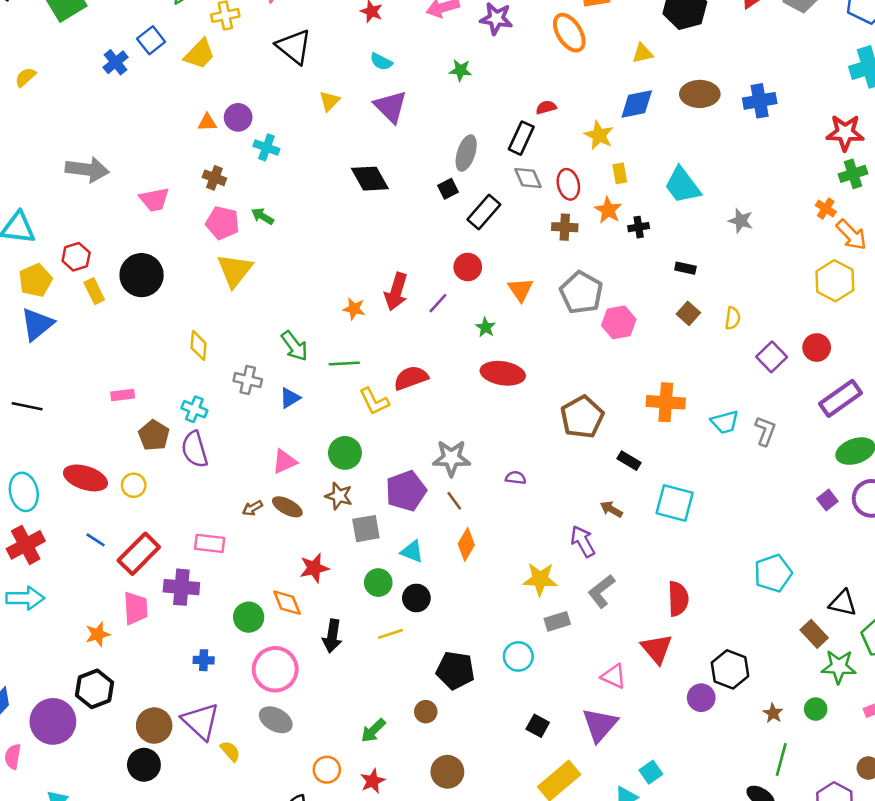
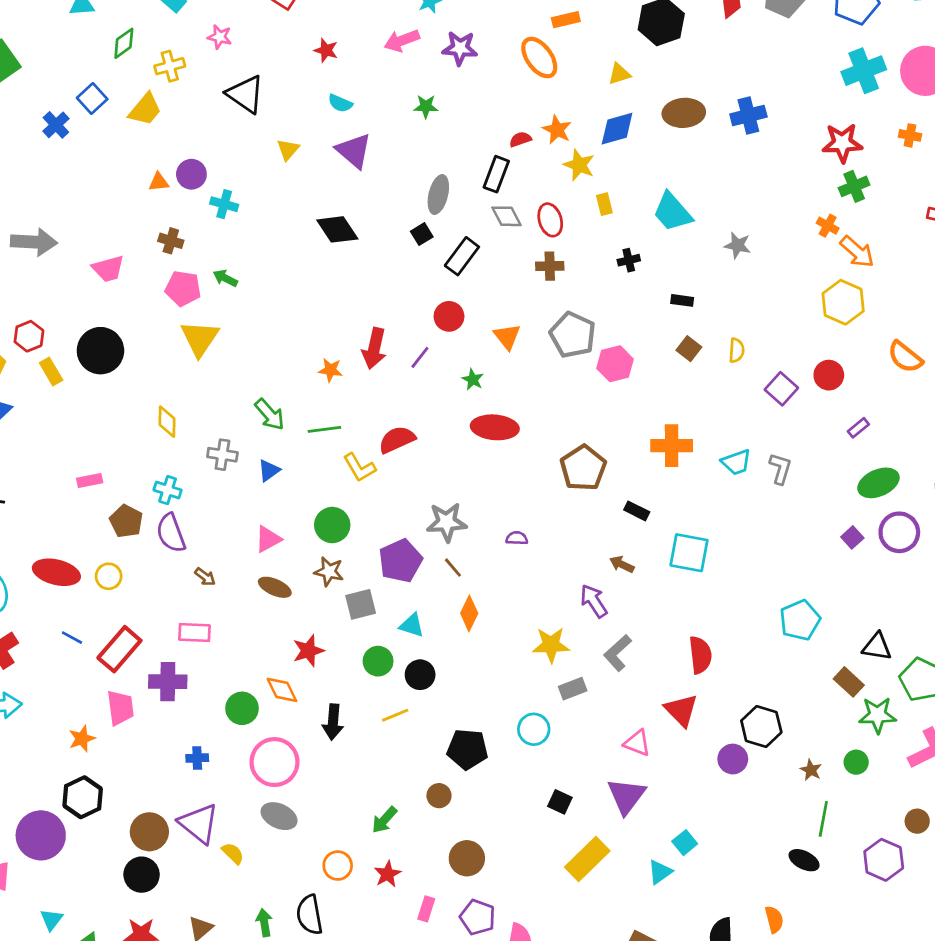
orange star: (608, 210) -> (557, 130), moved
purple rectangle: (841, 398) -> (858, 428), size x0.5
brown arrow: (252, 508) -> (205, 577), moved, turned -108

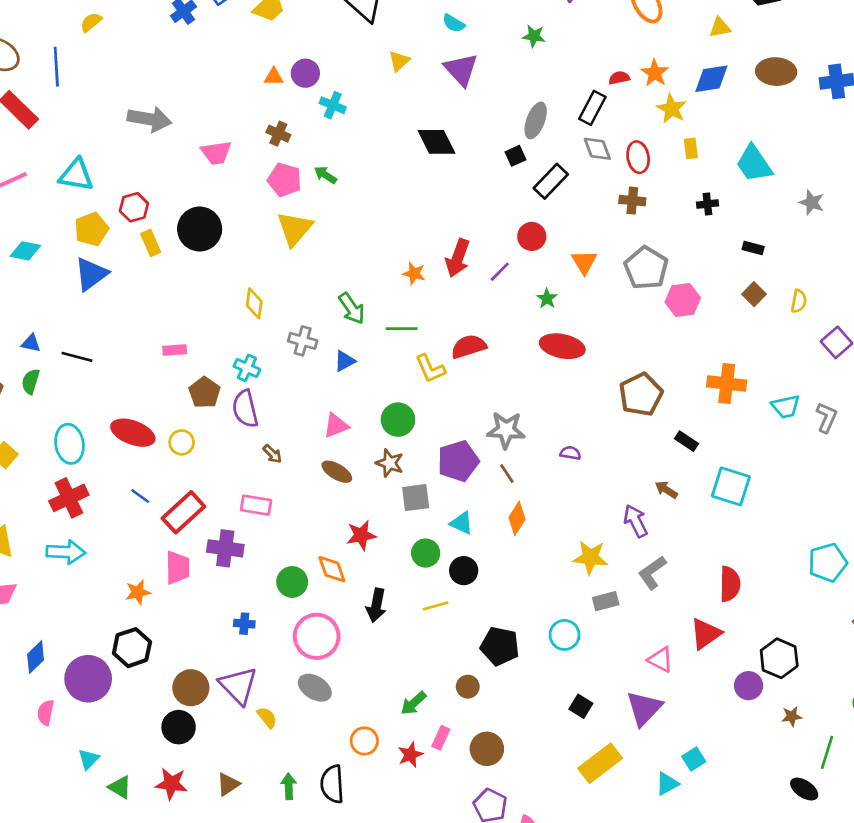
red triangle: (681, 710) -> (706, 634), turned 32
brown star: (811, 770) -> (792, 716), moved, turned 30
pink rectangle: (426, 909) -> (441, 738), moved

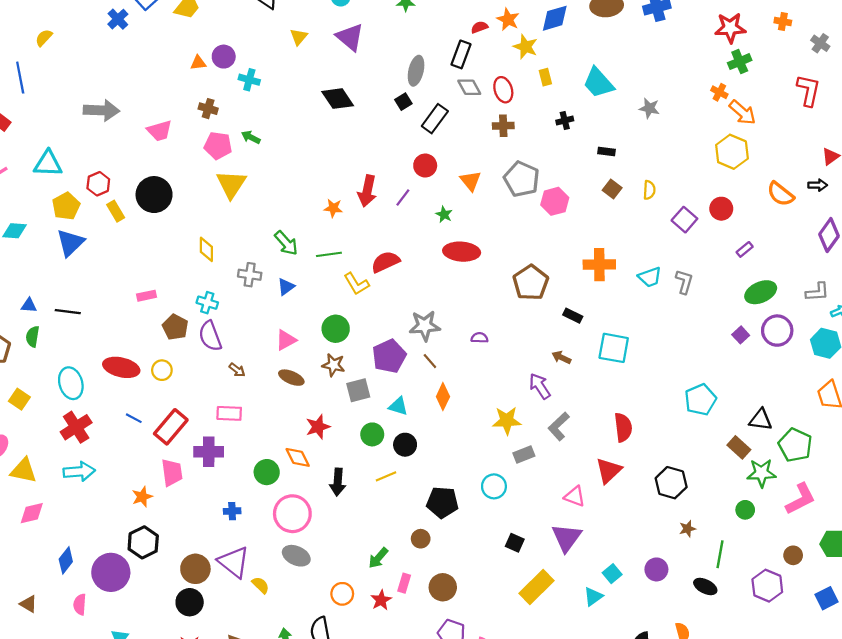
purple circle: (749, 686) -> (656, 569), moved

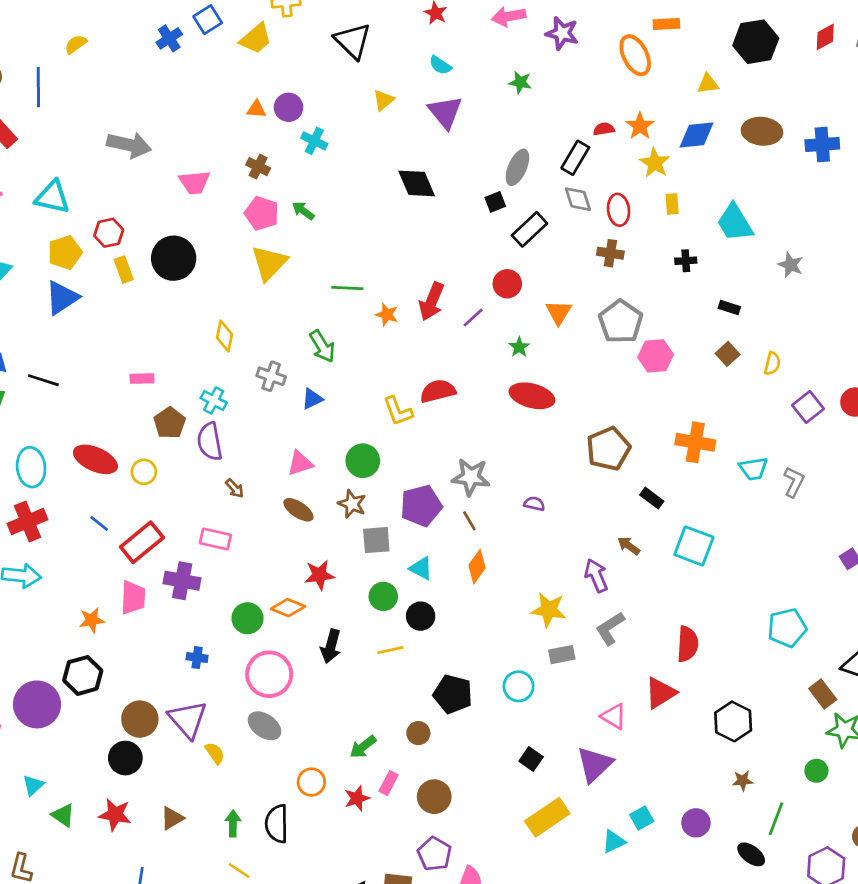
green line: (329, 254) -> (347, 288), moved
orange diamond: (298, 457) -> (288, 608), turned -52

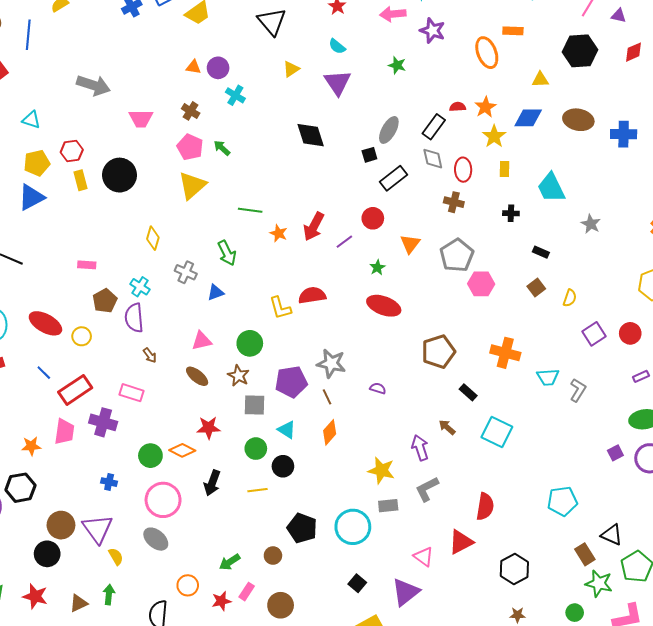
cyan triangle: (53, 197) -> (31, 120), size x0.7
cyan circle: (519, 686) -> (353, 527), size x1.5
green arrow: (233, 824) -> (109, 595), moved

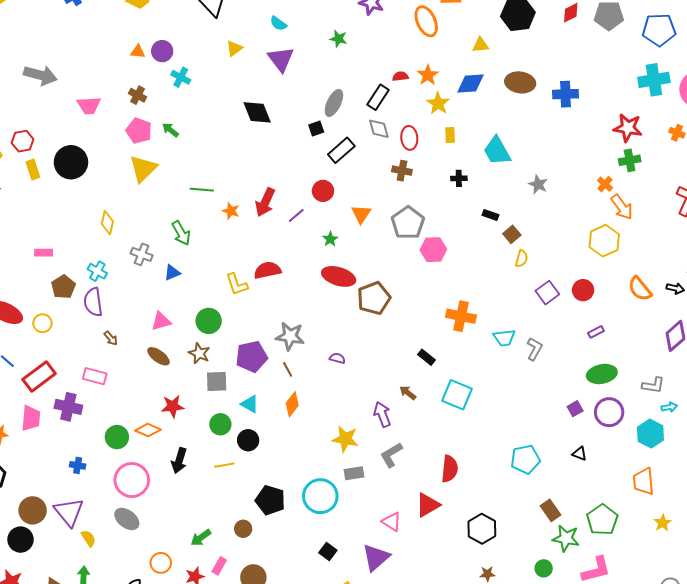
brown square: (536, 288) -> (512, 234), moved
brown pentagon: (438, 352) -> (374, 298), moved
black triangle: (612, 535) -> (580, 454), moved, size x0.7

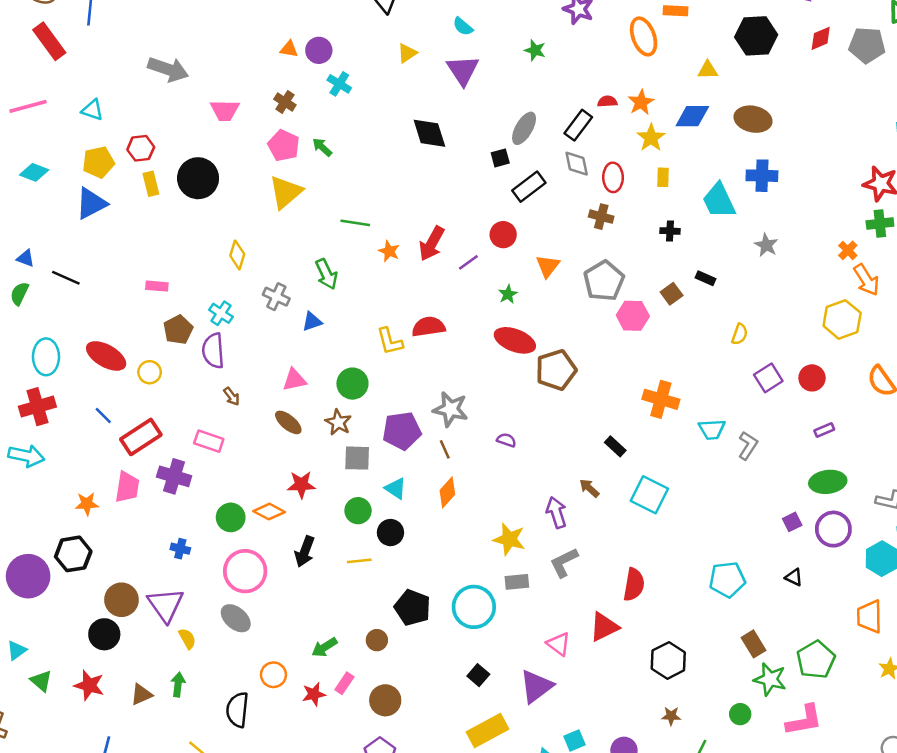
blue cross: (566, 94) -> (762, 176), moved
brown square: (512, 234) -> (672, 294), moved

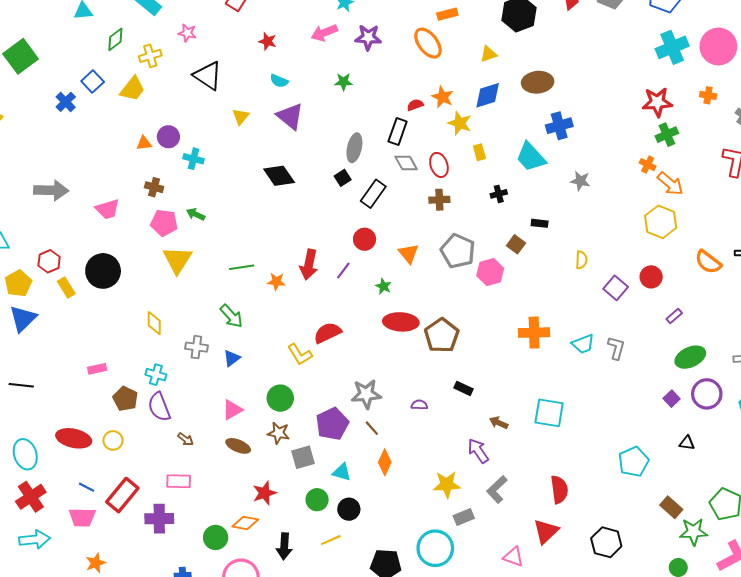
black rectangle: (615, 446) -> (464, 388), moved
pink trapezoid: (127, 487) -> (82, 517), moved, turned 100

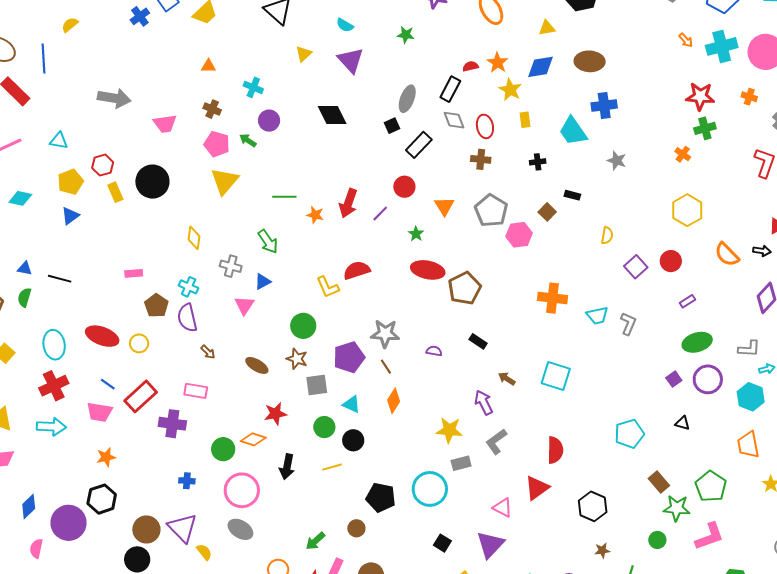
purple circle: (168, 137) -> (269, 121), moved
orange arrow: (670, 184) -> (686, 40), moved, size x0.6
blue triangle: (23, 319) -> (70, 216), size x0.7
pink triangle: (232, 410) -> (244, 305), moved, turned -35

